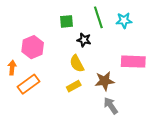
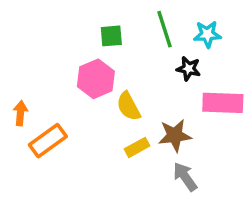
black star: (84, 40) -> (189, 69), moved
pink hexagon: (33, 47) -> (96, 79), moved
yellow rectangle: (74, 86) -> (137, 147), moved

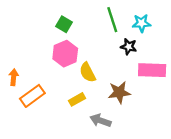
green square: (111, 36) -> (64, 24), moved, turned 35
yellow rectangle: (137, 147) -> (77, 99), moved
gray arrow: (185, 177) -> (100, 121), moved, turned -36

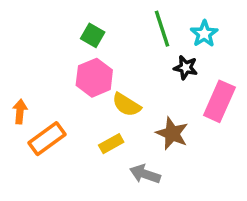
cyan star: (142, 23) -> (204, 34), turned -30
pink rectangle: (152, 70) -> (219, 101), turned -68
yellow semicircle: (88, 72) -> (126, 105), turned -30
brown star: (119, 92) -> (172, 133), turned 30

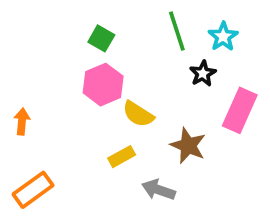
black star: (186, 68) -> (203, 74), turned 30
orange rectangle: (47, 139) -> (33, 190), moved

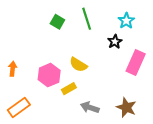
green line: (177, 31) -> (87, 19), moved
pink hexagon: (103, 85) -> (49, 75), moved
brown star: (188, 145) -> (126, 107), moved

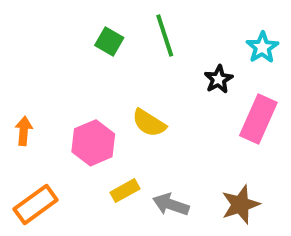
cyan star: (126, 21) -> (262, 47), moved
yellow rectangle: (69, 89) -> (125, 191), moved
brown star: (126, 107) -> (240, 204), turned 30

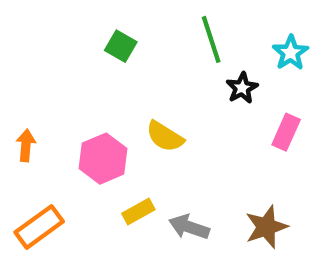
green line: (165, 35) -> (211, 39), moved
pink rectangle: (258, 119) -> (286, 132), size x0.7

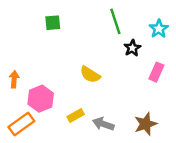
green square: (121, 46) -> (53, 23), moved, turned -35
pink hexagon: (103, 159) -> (41, 99), moved

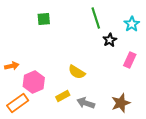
yellow semicircle: (90, 75) -> (77, 72), moved
orange arrow: (14, 79) -> (12, 66), turned 72

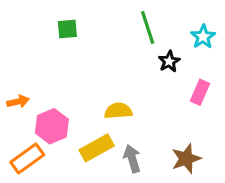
yellow semicircle: (77, 72) -> (118, 111), turned 144
yellow rectangle: (63, 96) -> (97, 148), size x1.5
gray arrow: (86, 103) -> (132, 159), turned 54

